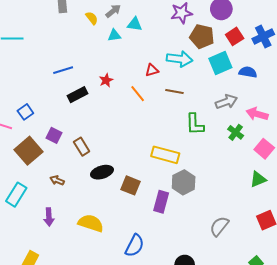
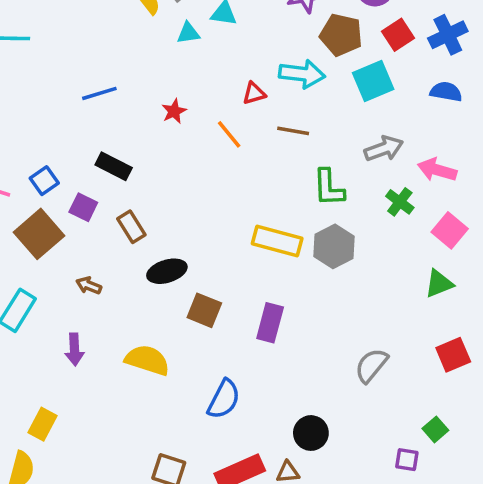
blue semicircle: (248, 72) -> (446, 92), moved
black rectangle: (77, 95) -> (114, 166), moved, turned 54
blue square: (25, 112) -> (44, 181), moved
gray hexagon: (184, 182) -> (334, 246), moved
brown square: (131, 185) -> (204, 310), moved

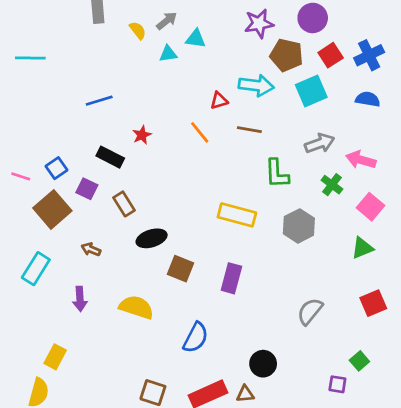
red star: (174, 111) -> (142, 135), moved
gray hexagon: (334, 246) -> (299, 226), moved

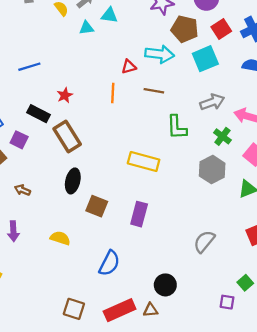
orange line: (200, 132) -> (113, 93), turned 42
brown rectangle: (124, 204) -> (67, 136), moved, size x1.5
gray hexagon: (299, 226) -> (212, 170), moved
black ellipse: (152, 238) -> (73, 181), turned -60
yellow semicircle: (136, 307) -> (60, 238), size x0.7

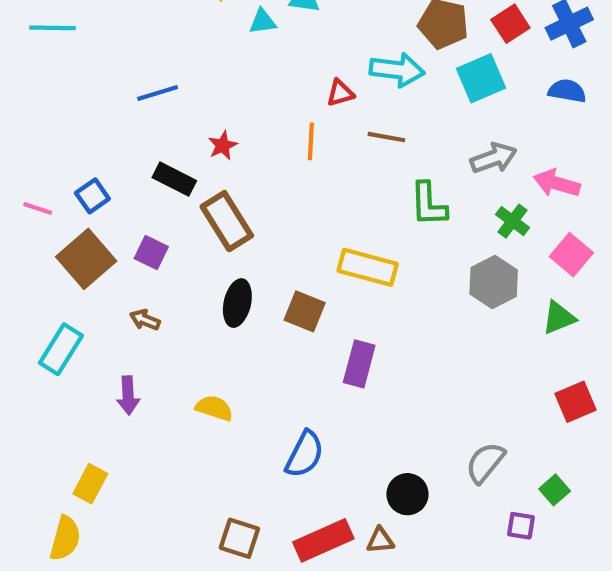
purple square: (19, 140) -> (151, 253), moved
brown square: (97, 206) -> (305, 311), moved
gray semicircle: (204, 242) -> (485, 463), moved

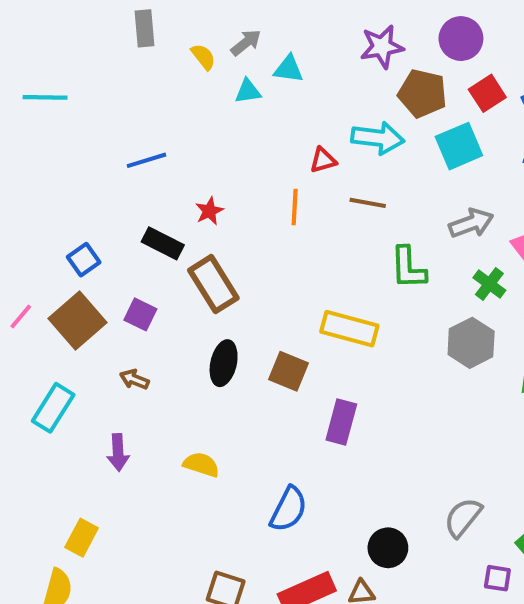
pink line: (38, 208) -> (21, 316), moved, turned -68

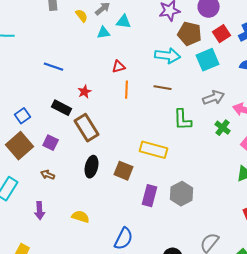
blue line: (147, 160) -> (54, 67), turned 36
red triangle: (323, 160) -> (119, 67), moved
gray hexagon: (471, 343) -> (182, 194), moved

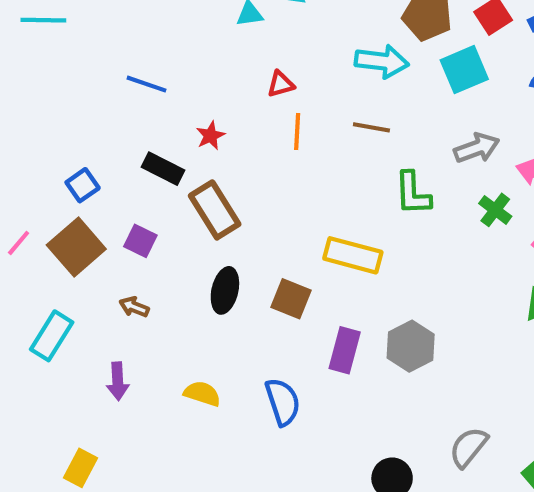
blue semicircle: (124, 239) -> (283, 402), moved, turned -45

